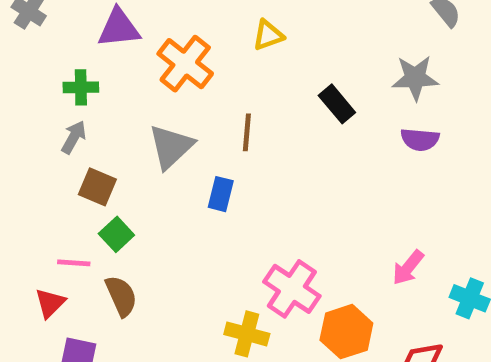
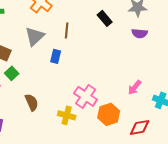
brown semicircle: (121, 296) -> (32, 102), moved

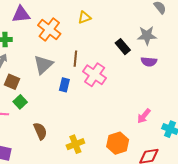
black rectangle: (105, 18) -> (123, 47), moved
pink cross: (86, 96) -> (95, 75), moved
yellow cross: (67, 115) -> (75, 144), turned -36

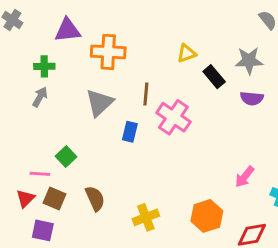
yellow triangle: (84, 17) -> (187, 53), moved
orange cross: (49, 29) -> (108, 52), turned -35
brown square: (12, 82) -> (54, 198), moved

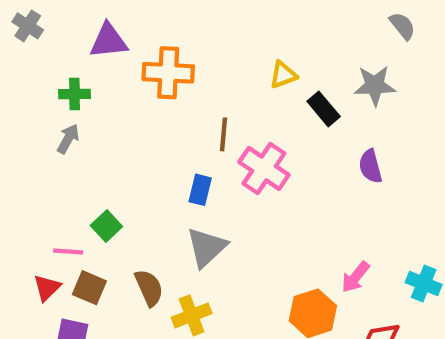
purple semicircle: (252, 98) -> (370, 166), moved, turned 70
gray triangle: (99, 103) -> (206, 247), moved
pink arrow: (245, 177) -> (356, 277), moved
yellow cross: (146, 217) -> (192, 315), moved

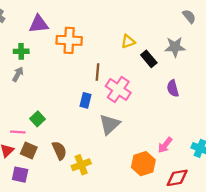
gray triangle: (206, 247) -> (110, 124), moved

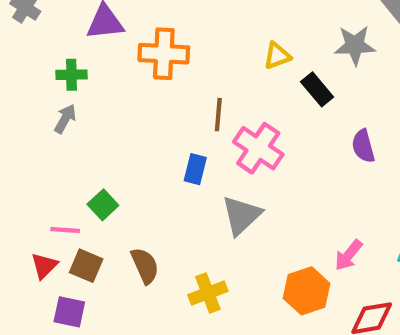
gray star: (175, 47) -> (355, 45), moved
yellow cross: (81, 165) -> (208, 293), moved

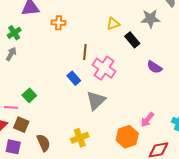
orange cross: (164, 54) -> (59, 23), size x0.6
green cross: (71, 75) -> (14, 33), turned -32
purple semicircle: (363, 146) -> (154, 67), turned -42
blue rectangle: (195, 169) -> (74, 78), turned -56
brown semicircle: (145, 266) -> (43, 143), moved

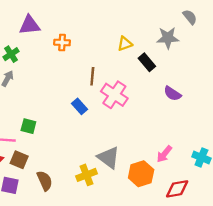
green square: (29, 95) -> (28, 126), turned -32
gray triangle: (96, 100) -> (109, 157), moved, turned -40

